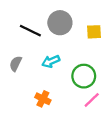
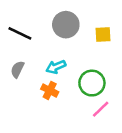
black line: (30, 31) -> (20, 33), moved
orange cross: (43, 99) -> (50, 90), moved

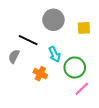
black line: (20, 33) -> (28, 40), moved
cyan arrow: (56, 67) -> (54, 54), moved, turned -91

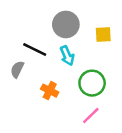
cyan arrow: (54, 54) -> (67, 56), moved
pink line: (82, 89) -> (91, 116), moved

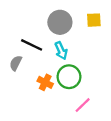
yellow square: (103, 34) -> (94, 20), moved
green circle: (92, 83) -> (69, 77), moved

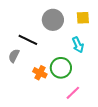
cyan arrow: (61, 51) -> (78, 45), moved

